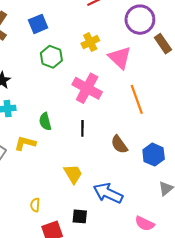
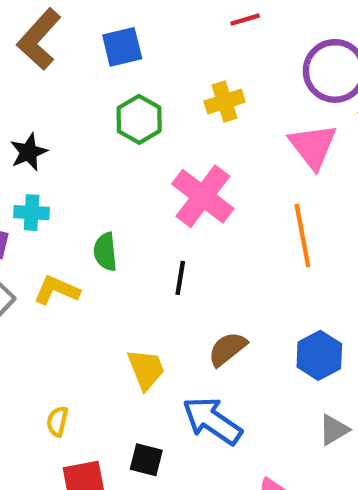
pink triangle: (120, 58) -> (313, 146), moved
brown semicircle: (119, 144) -> (227, 349), moved, turned 78

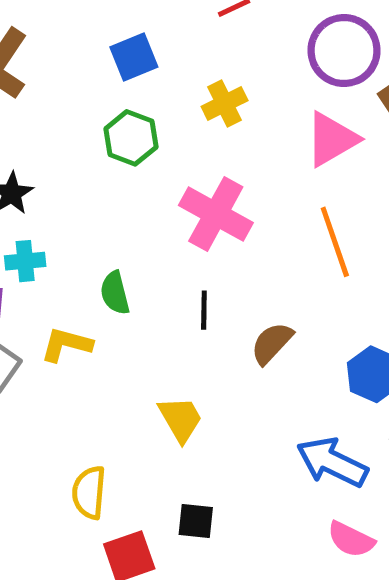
blue square: (122, 47) -> (134, 57), moved
pink triangle: (313, 146) -> (332, 139), turned 46
brown semicircle: (227, 349) -> (272, 343), moved
yellow semicircle: (57, 421) -> (89, 492), size x1.5
blue arrow: (212, 421) -> (332, 462), moved

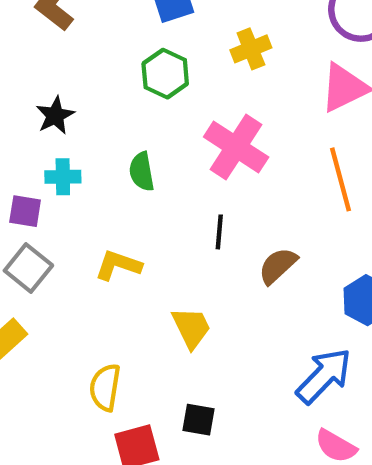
green semicircle: (115, 293) -> (142, 172), moved
yellow L-shape: (66, 344) -> (118, 265), moved
blue arrow: (332, 462) -> (324, 376), turned 104

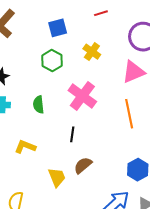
yellow cross: (251, 49) -> (92, 52), turned -36
brown semicircle: (278, 266) -> (83, 165), moved

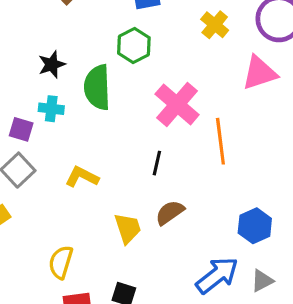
yellow cross: (92, 52) -> (215, 25), moved
green semicircle: (39, 105) -> (97, 87), moved, size x1.6
orange line: (129, 114) -> (220, 141), moved

